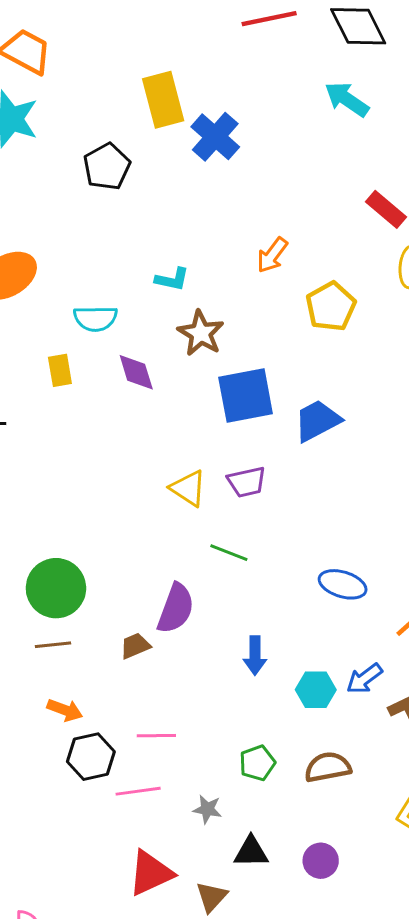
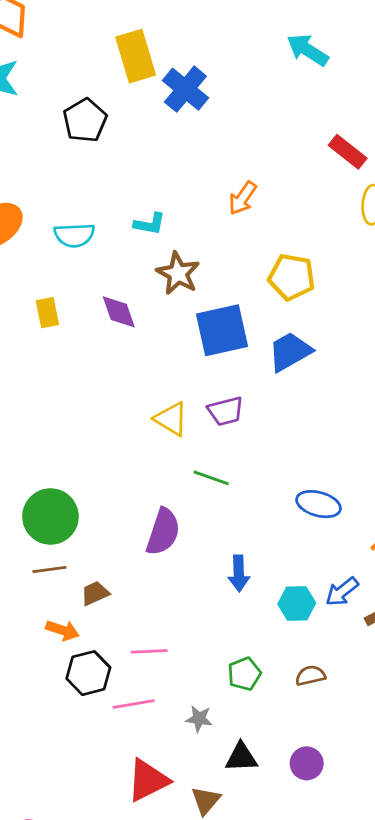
yellow pentagon: (331, 306) -> (292, 277), moved, turned -30
cyan semicircle: (95, 319) -> (74, 235), moved
brown trapezoid: (135, 646) -> (95, 593), moved
brown semicircle: (328, 767) -> (310, 676), size x0.7

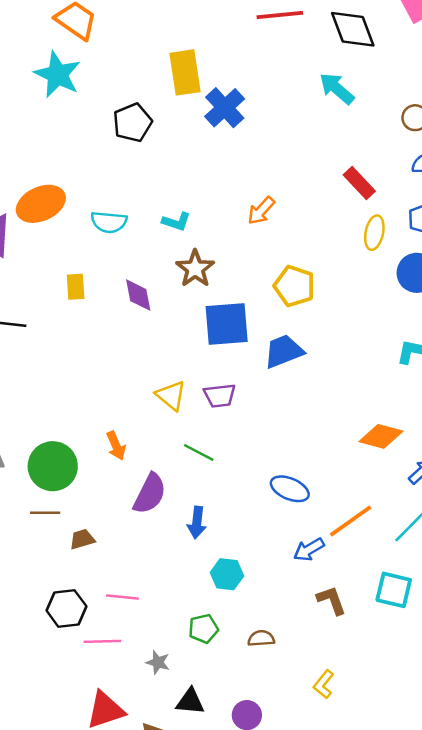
blue arrow: (239, 573) -> (197, 522), moved
blue arrow: (342, 592) -> (309, 550), moved
cyan hexagon: (297, 604) -> (227, 574), moved
orange arrow: (63, 630) -> (116, 446), moved, turned 40

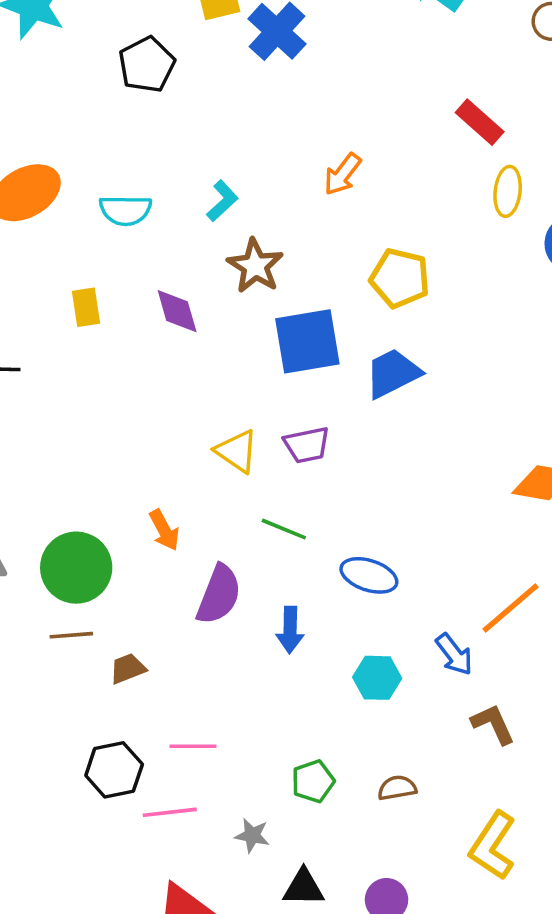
cyan L-shape: (176, 222) -> (222, 201), turned -56
blue ellipse: (290, 489) -> (369, 575), moved
blue arrow: (309, 550) -> (454, 654), turned -92
cyan hexagon: (227, 574) -> (377, 678), moved
yellow L-shape: (324, 684) -> (493, 846), size x1.6

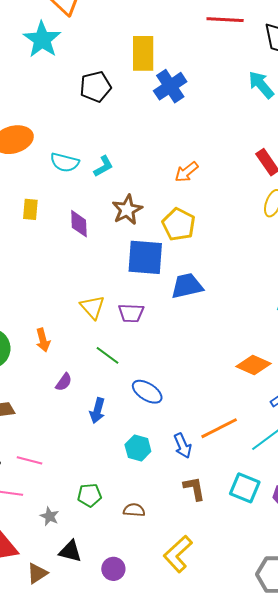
cyan L-shape: (222, 201) -> (103, 166), moved
yellow pentagon: (400, 278) -> (179, 224), moved
purple semicircle: (219, 595) -> (64, 382), size x0.6

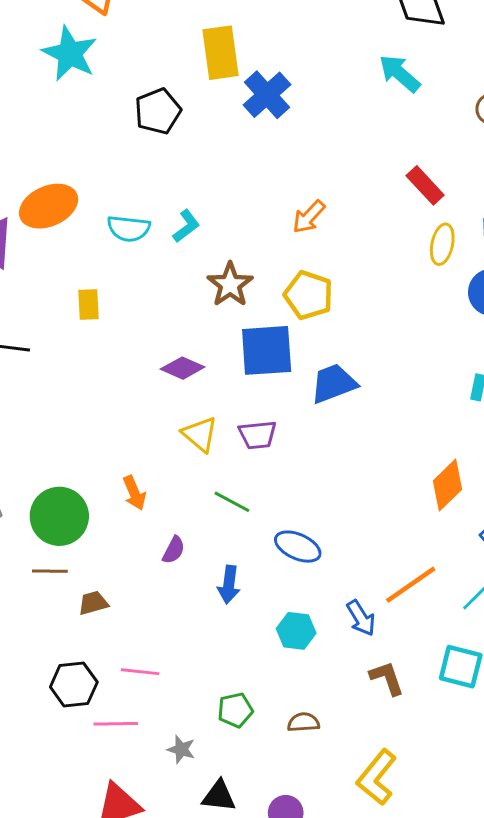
purple diamond: (79, 224) -> (183, 368), moved, turned -56
orange diamond: (253, 365) -> (447, 485), turned -60

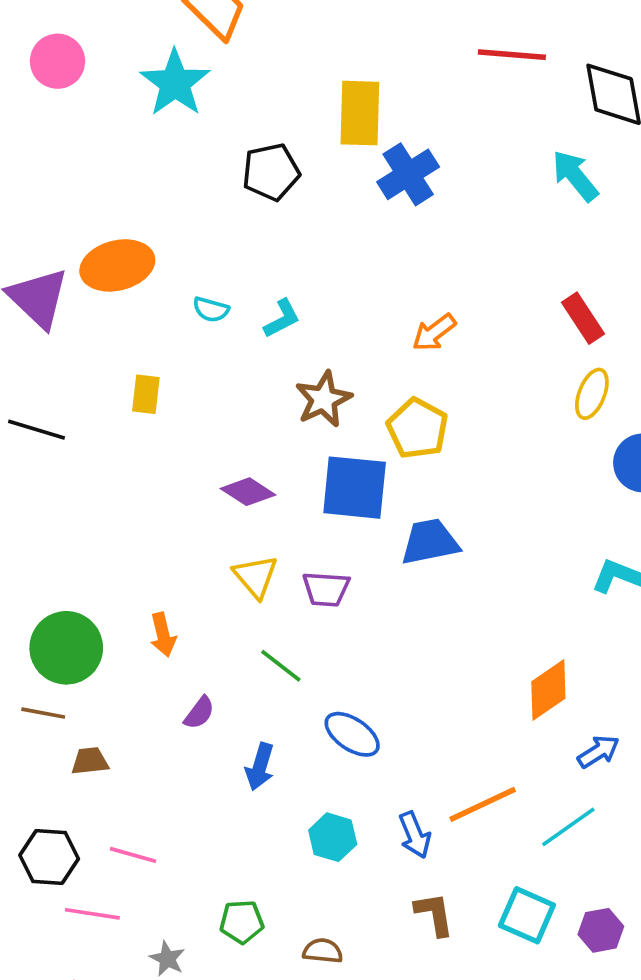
cyan semicircle: (129, 228) -> (211, 310), size x0.7

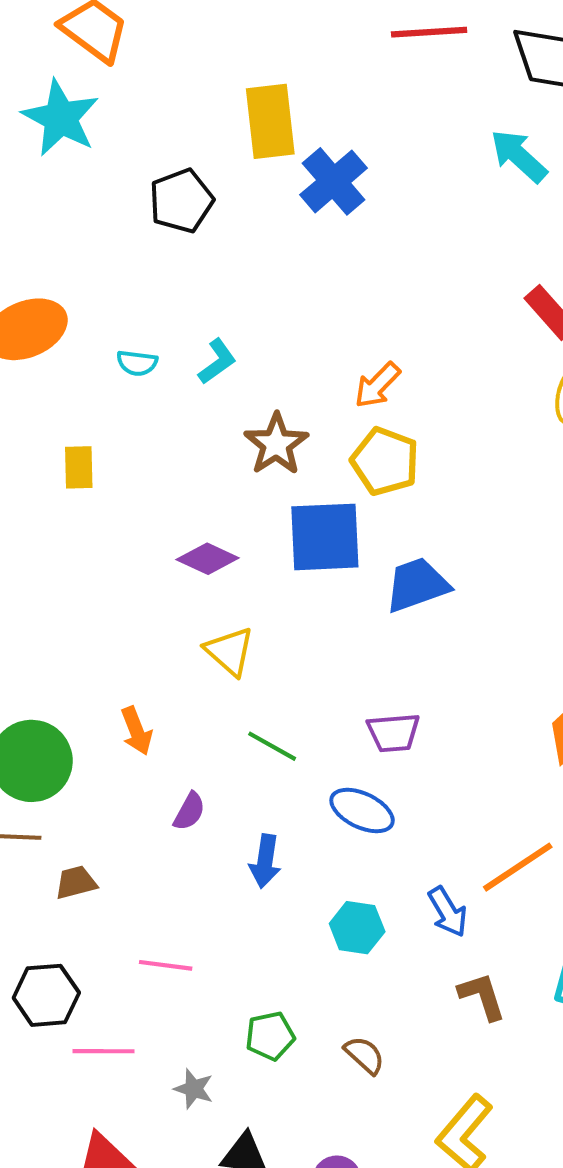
orange arrow: (434, 333) -> (377, 385), moved
purple trapezoid: (326, 589) -> (393, 733), moved
pink line: (133, 855) -> (166, 965), moved
brown semicircle: (323, 951) -> (364, 1055), turned 45

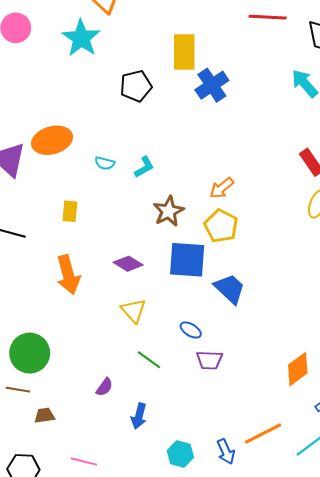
blue trapezoid: (417, 585) -> (230, 289), turned 56
orange arrow: (137, 731) -> (68, 275), moved, size x1.6
blue ellipse: (362, 810) -> (191, 330), moved, size x0.7

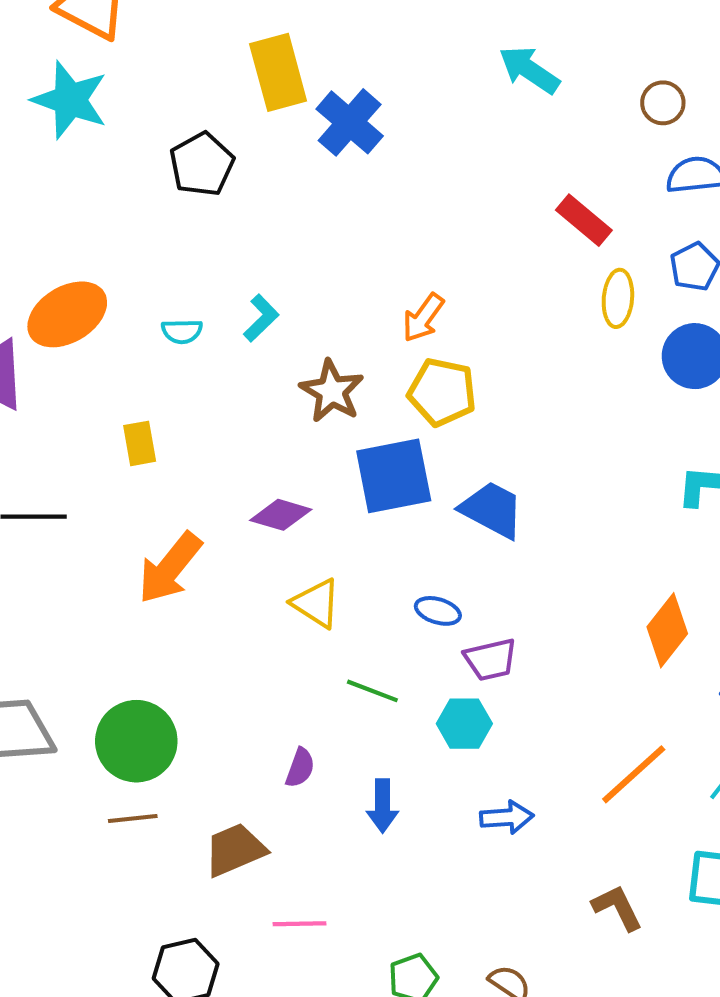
orange arrow: (68, 275) -> (170, 568), turned 69
brown trapezoid: (44, 416) -> (235, 850), moved, size x1.5
blue arrow: (226, 451) -> (507, 817), moved, turned -55
cyan hexagon: (180, 454) -> (464, 724), moved

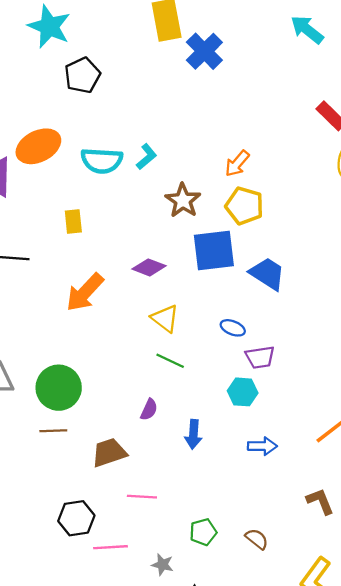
black pentagon: (202, 164) -> (82, 75), moved
cyan semicircle: (182, 331) -> (102, 161), size x1.8
green line: (372, 691) -> (170, 361), moved

